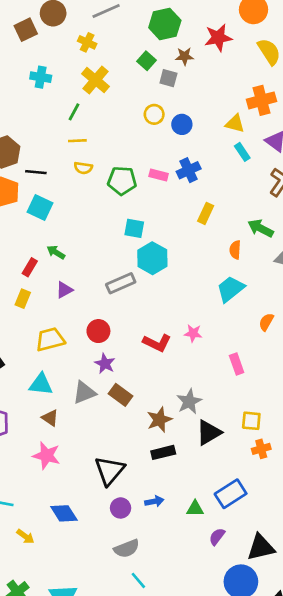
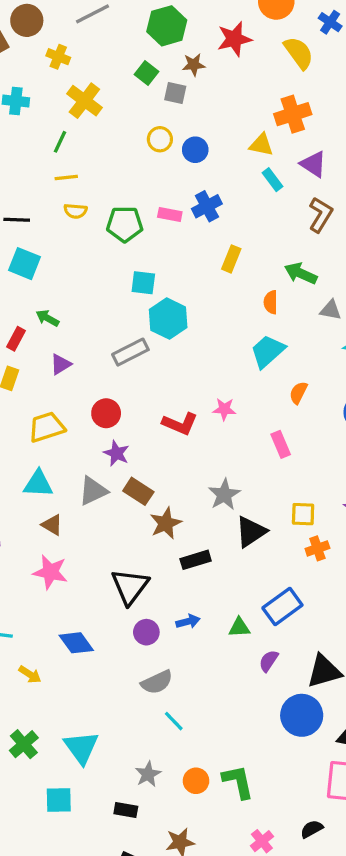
yellow cross: (87, 42) -> (58, 57), moved
orange semicircle: (266, 322) -> (298, 393), moved
brown star: (159, 420) -> (166, 523), moved

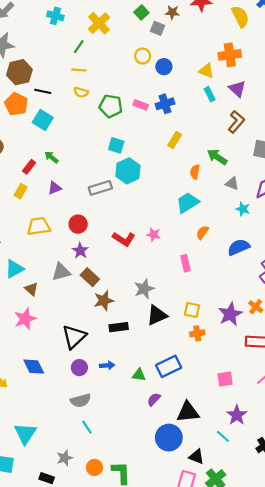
cyan triangle: (38, 484) -> (14, 269), moved, turned -42
pink star: (50, 572) -> (25, 319), turned 30

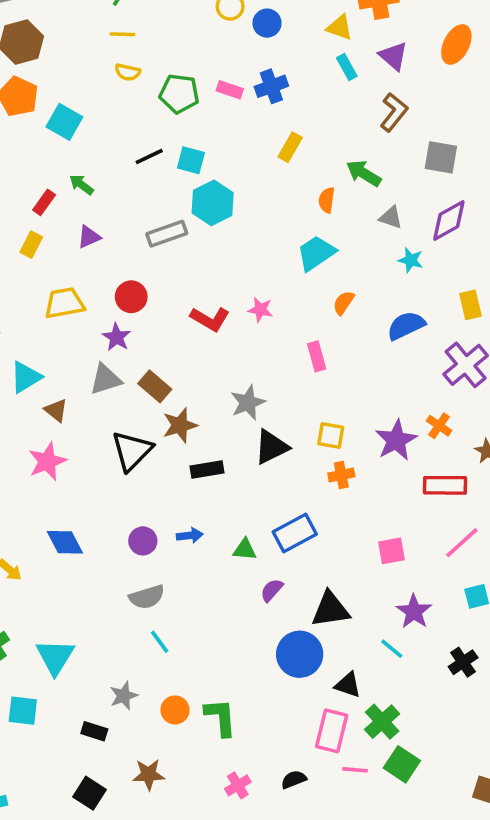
black line: (43, 91) -> (149, 156), moved, turned -35
purple star: (80, 251) -> (117, 337), moved
black triangle: (74, 337) -> (132, 451), moved

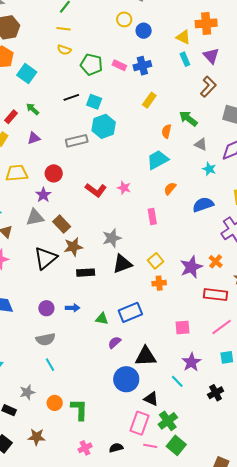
yellow square: (331, 436) -> (156, 261), turned 35

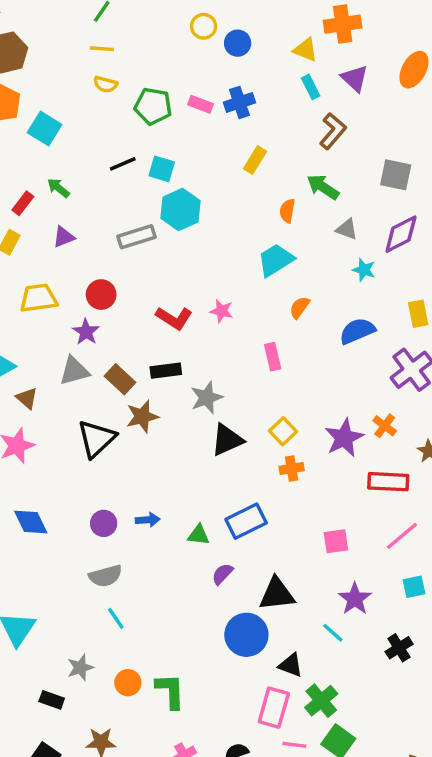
brown L-shape: (208, 87) -> (333, 131), moved
black rectangle: (86, 273) -> (166, 371), moved

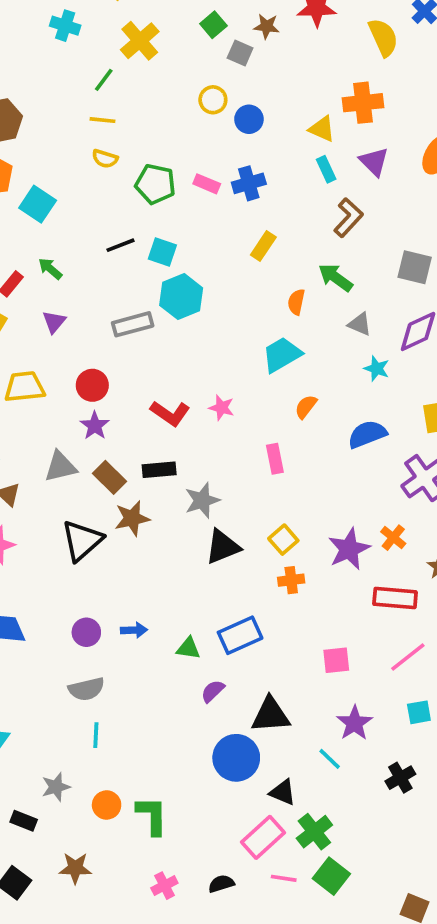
purple triangle: (64, 237) -> (54, 322), turned -30
purple star: (86, 332) -> (95, 426), moved
cyan line: (116, 618) -> (96, 735), turned 35
pink rectangle: (274, 708) -> (263, 837), turned 30

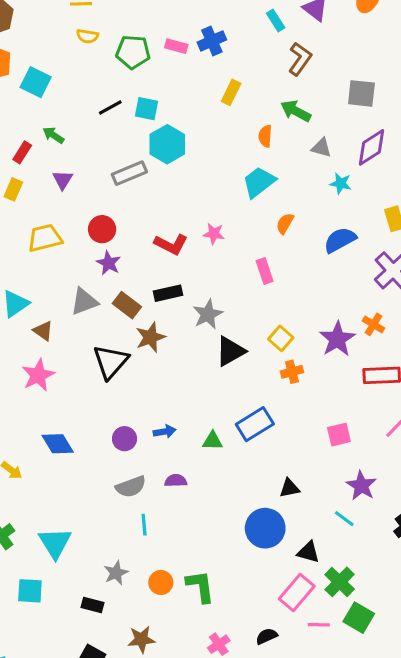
purple semicircle: (213, 691) -> (176, 481), moved, turned 50
black triangle: (271, 715) -> (289, 488), size x0.6

